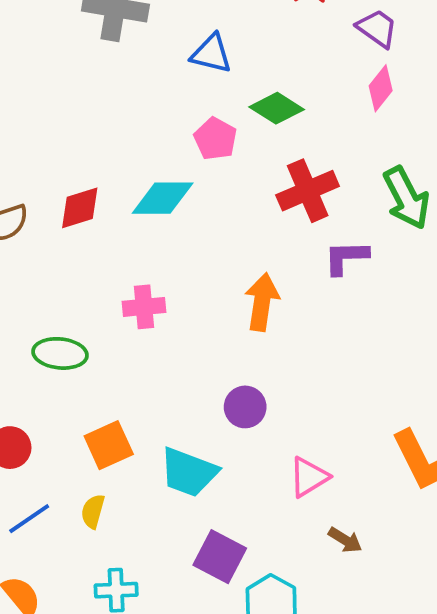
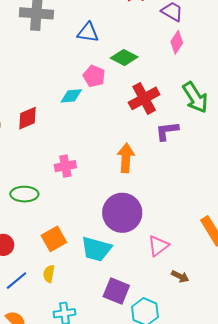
cyan diamond: (163, 198) -> (71, 96), moved, size x0.7
purple circle: (245, 407) -> (122, 213), size x1.8

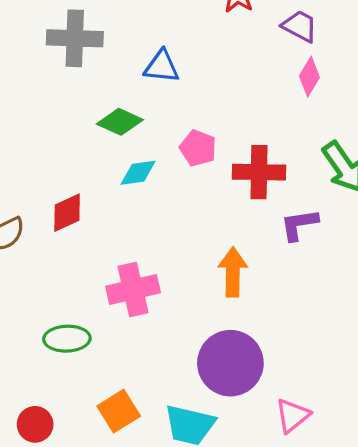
green diamond: (124, 57) -> (120, 122), moved
pink pentagon: (94, 76) -> (198, 148), moved
red cross: (144, 98) -> (259, 172), turned 32
pink cross: (65, 166) -> (133, 290), size x1.4

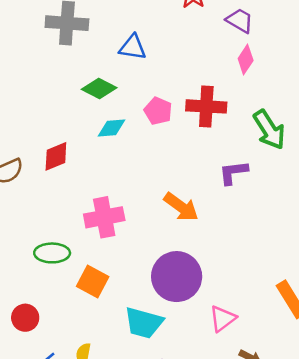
red cross: (259, 172) -> (206, 106), moved
orange arrow: (233, 272) -> (181, 207), turned 123
orange square: (119, 411) -> (93, 281), moved, turned -32

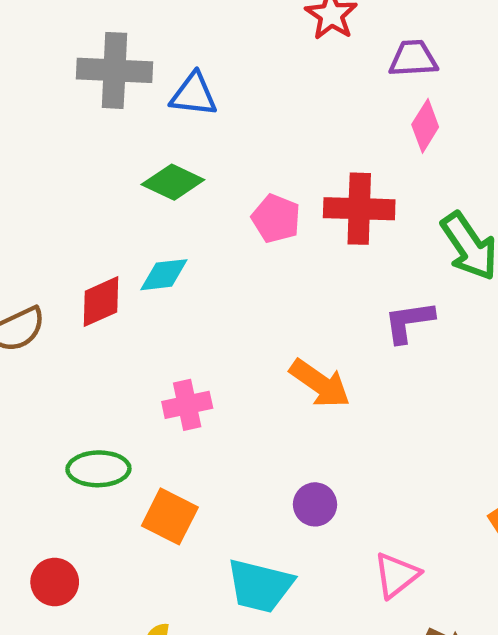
purple trapezoid: (240, 20) -> (413, 59), turned -32
blue triangle: (133, 47) -> (194, 95), moved
cyan diamond: (111, 128) -> (164, 275), moved
pink cross: (104, 217) -> (187, 405), size x0.7
purple circle: (177, 277) -> (315, 504), size x0.5

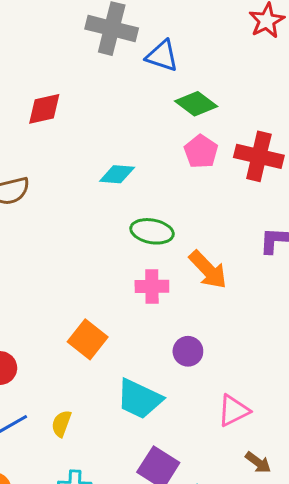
green diamond: (173, 182) -> (196, 104), moved
red diamond: (101, 302) -> (44, 109), moved
pink cross: (187, 405) -> (152, 286), moved
green ellipse: (98, 469) -> (152, 231), moved

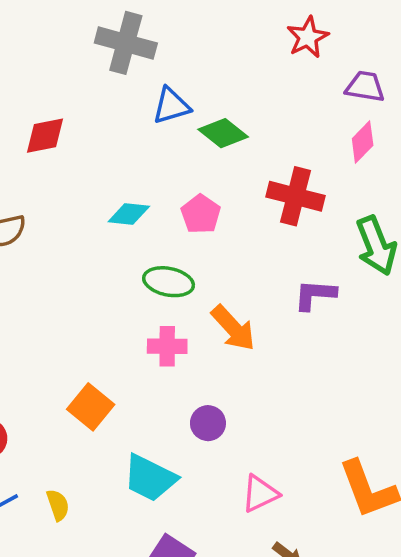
blue triangle: (162, 56) -> (171, 106), moved, turned -36
pink pentagon: (201, 152) -> (201, 214), moved
yellow semicircle: (61, 424) -> (58, 505), turned 140

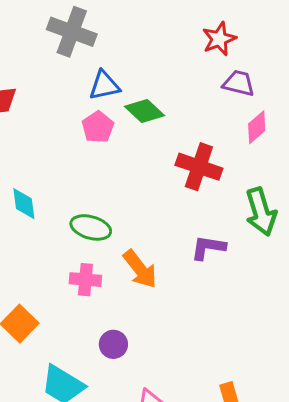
purple trapezoid: (365, 87) -> (239, 83), moved
cyan diamond: (129, 214) -> (24, 204), moved, turned 72
pink pentagon: (201, 214) -> (98, 127), moved

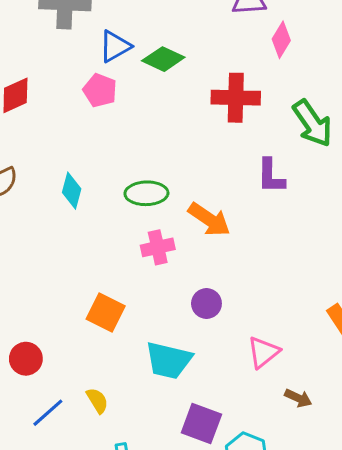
pink pentagon: (98, 127) -> (100, 90), moved
cyan diamond: (24, 204) -> (72, 191), turned 40
purple L-shape: (208, 248) -> (271, 176), turned -81

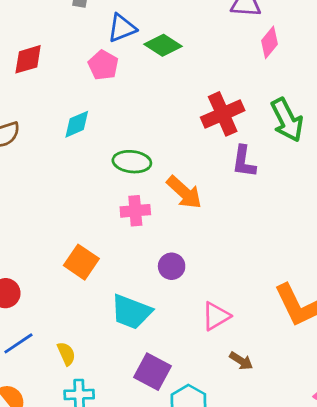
red cross: (236, 98) -> (223, 114), moved, turned -33
cyan diamond: (72, 191) -> (77, 124), moved, turned 44
yellow semicircle: (97, 401) -> (66, 354), moved

